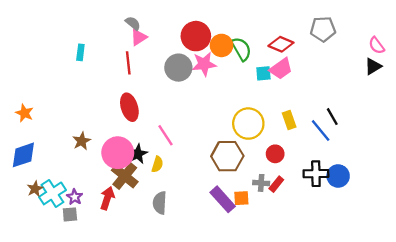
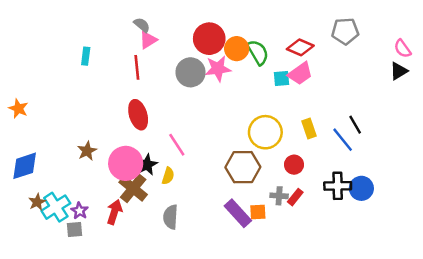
orange star: (24, 113) -> (18, 108), moved

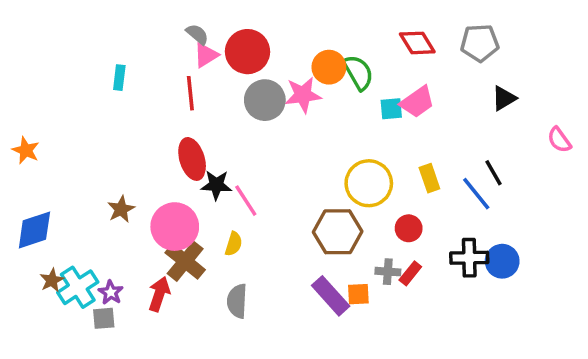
red circle: (209, 39) -> (248, 52), moved
red diamond: (300, 47) -> (417, 43), moved, turned 35
pink semicircle: (403, 49) -> (559, 140), moved
black triangle: (399, 71) -> (504, 98), moved
black star: (147, 165) -> (216, 185), moved, turned 30

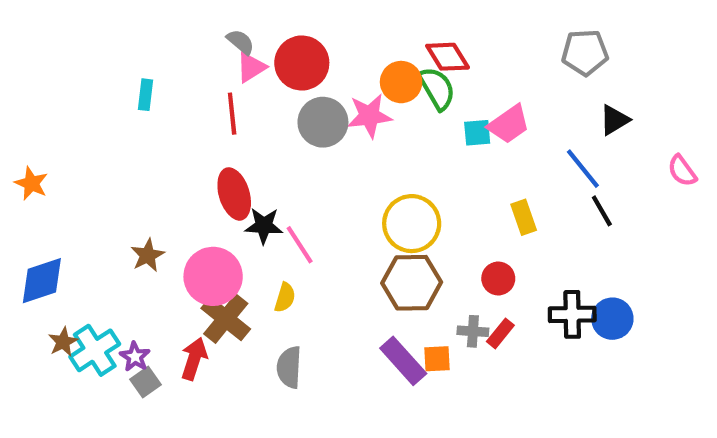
red diamond: (417, 43) -> (448, 57), moved
yellow circle: (369, 183) -> (412, 224), moved
blue line: (476, 194) -> (583, 169), moved
gray square: (104, 318) -> (145, 382), moved, turned -30

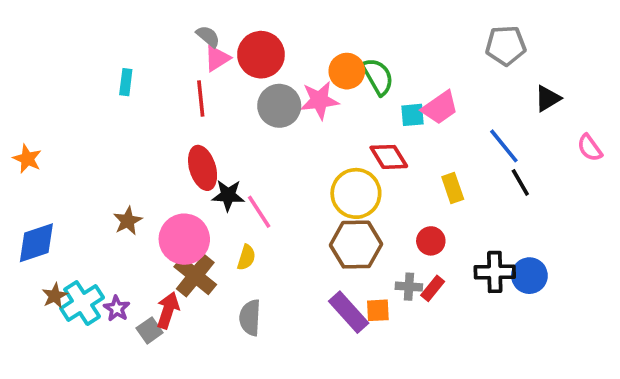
red diamond: (448, 57) -> (389, 157), moved
black triangle: (614, 120) -> (548, 98), moved
gray square: (145, 382) -> (150, 330), moved

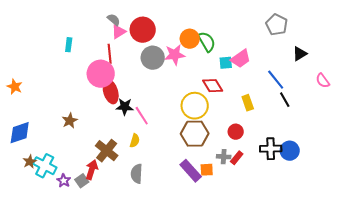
gray pentagon: (506, 46) -> (277, 25), turned 30
pink circle: (184, 239) -> (101, 74), moved
cyan cross: (82, 303) -> (45, 166), turned -30
purple star: (117, 308) -> (64, 181), moved

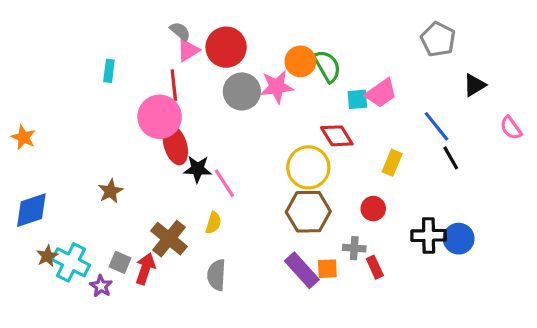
yellow rectangle: (248, 103) -> (392, 163), turned 42
red rectangle: (237, 158) -> (375, 267), moved, turned -64
gray square: (82, 181) -> (120, 262), moved, turned -32

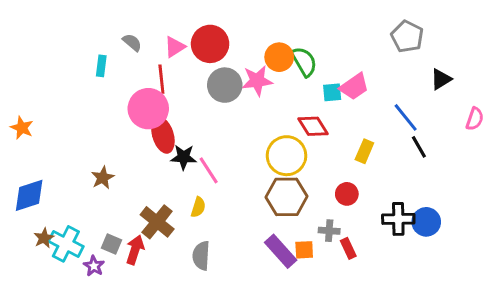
gray semicircle: (180, 31) -> (132, 42), moved
pink semicircle: (511, 128) -> (475, 119), turned -125

